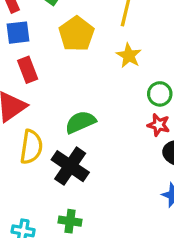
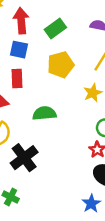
green semicircle: (80, 122) -> (44, 113), moved

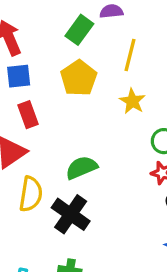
green rectangle: (55, 28) -> (79, 30), moved
green semicircle: (44, 113) -> (81, 168), moved

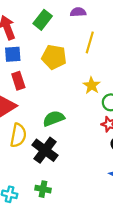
green rectangle: (79, 30) -> (43, 20), moved
yellow pentagon: (79, 78) -> (54, 57), turned -30
yellow star: (132, 101) -> (92, 85), moved

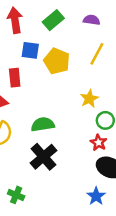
blue square: (13, 54) -> (30, 50), moved
black cross: (45, 150) -> (43, 157), moved

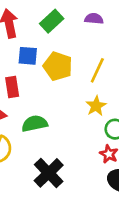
yellow line: (97, 54) -> (97, 70), moved
green semicircle: (43, 124) -> (35, 124), moved

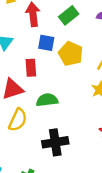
black cross: (49, 173) -> (55, 142), turned 30

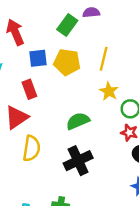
green rectangle: (69, 15) -> (67, 25), moved
green semicircle: (47, 100) -> (78, 121), moved

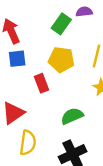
blue square: (38, 58) -> (17, 59), moved
red rectangle: (29, 89) -> (42, 83), moved

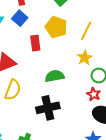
blue square: (17, 59) -> (20, 18), turned 35

